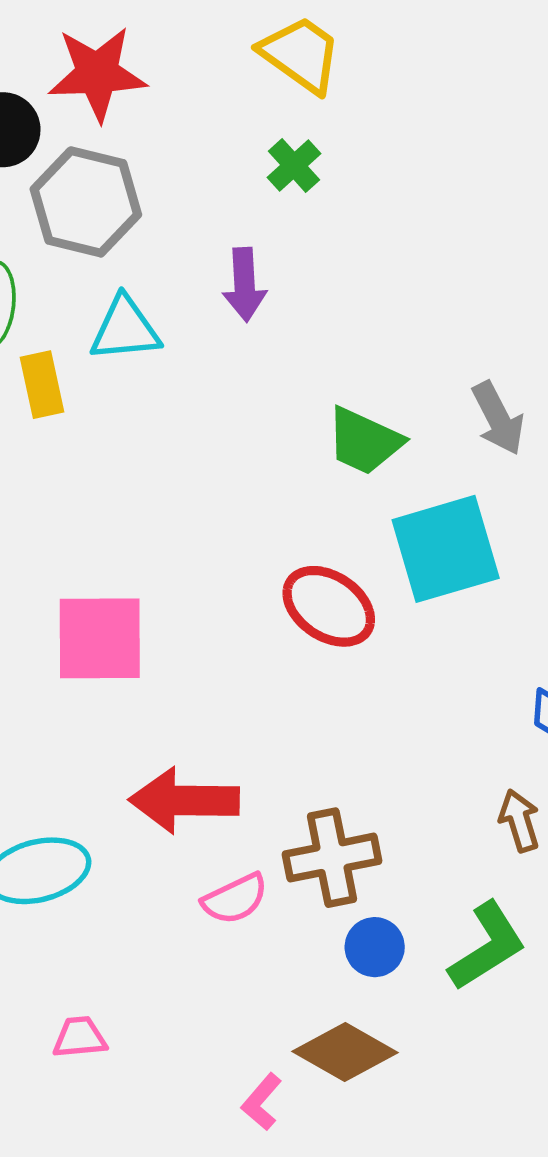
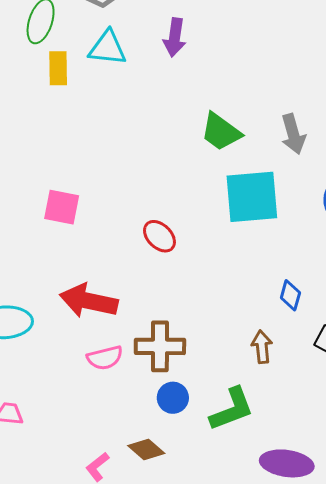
red ellipse: (329, 606) -> (159, 236), moved, size x0.7
pink square: (100, 638) -> (62, 207), size x0.7
brown diamond: (345, 1052) -> (146, 450), size x0.7

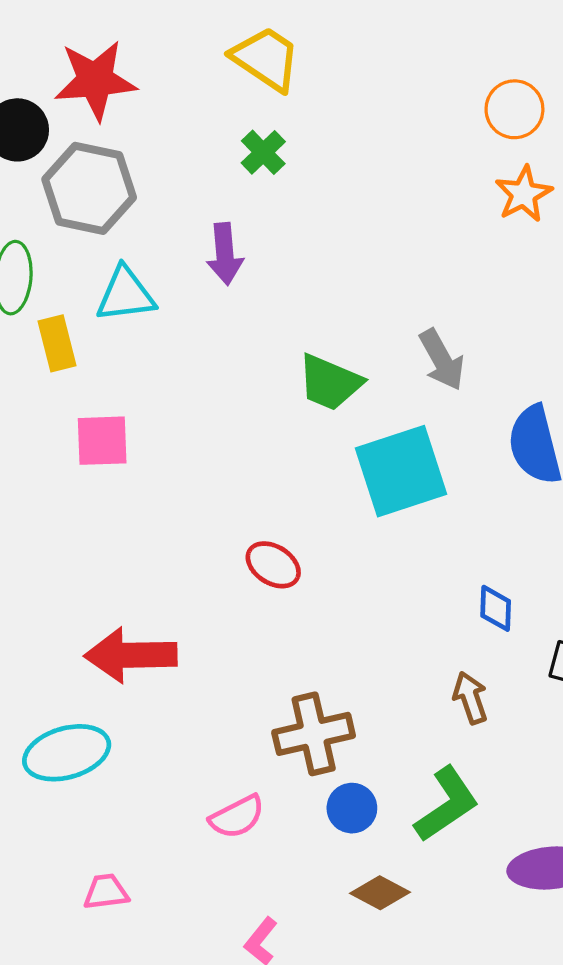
pink square: (62, 207) -> (102, 441), moved
red arrow: (89, 301) -> (131, 655), moved
pink semicircle: (105, 358) -> (237, 817), moved
brown diamond: (146, 450) -> (380, 893), moved

